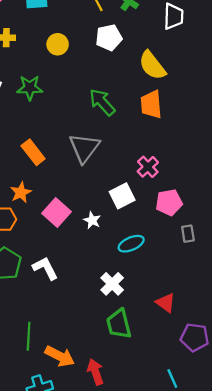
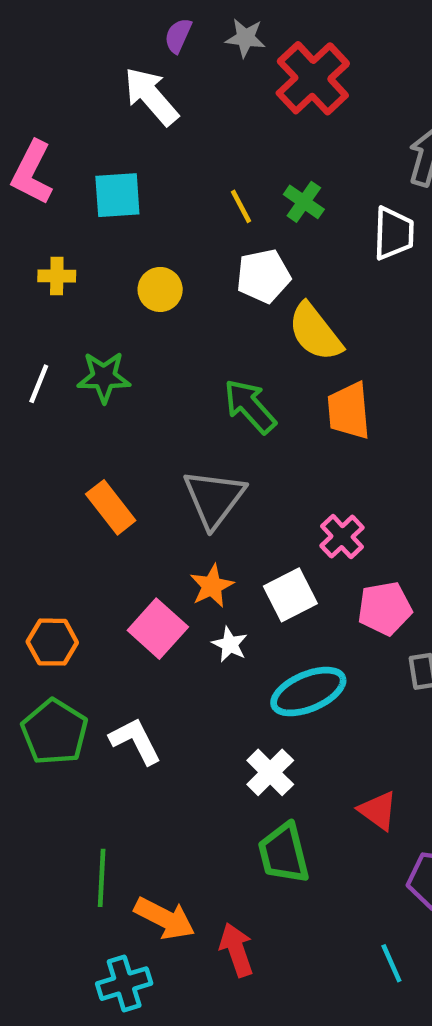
yellow semicircle: (152, 65) -> (315, 332), moved
orange star: (21, 192) -> (212, 586), moved
cyan ellipse: (131, 244) -> (308, 692), size x1.4

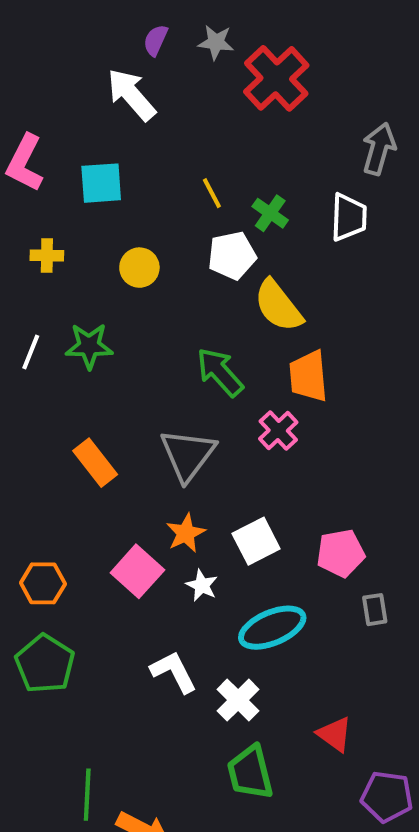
green cross: (304, 202) -> (270, 213), moved
pink cross: (342, 537) -> (278, 430), moved
white L-shape: (135, 741) -> (174, 672), moved

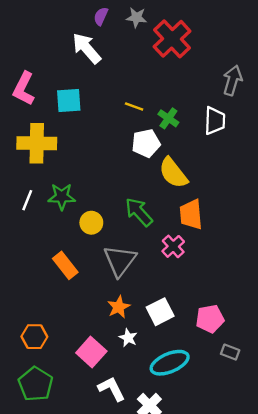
yellow line: (212, 193) -> (134, 106), turned -42
yellow cross: (47, 255) -> (37, 143), size x2.0
yellow circle: (139, 268) -> (91, 223), moved
pink square: (137, 571) -> (91, 352), moved
gray rectangle: (375, 610) -> (230, 352), turned -60

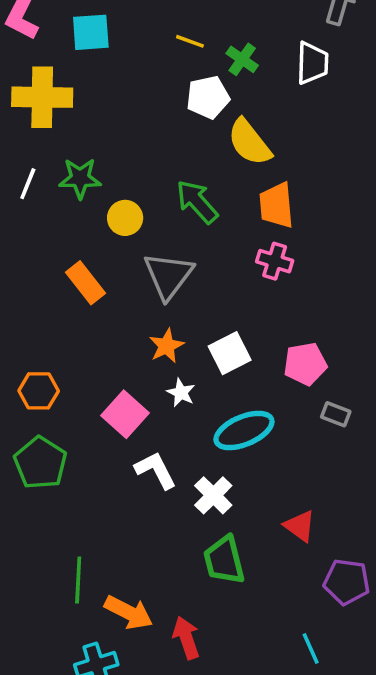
pink cross: (173, 246) -> (275, 261), moved, turned -30

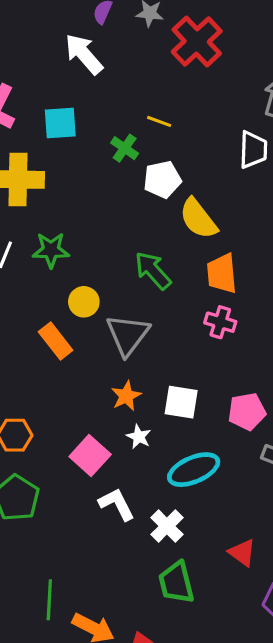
yellow line: (190, 41) -> (159, 121), moved
green cross: (242, 59) -> (125, 148), moved
yellow circle: (125, 218) -> (84, 302), moved
white square: (230, 353) -> (181, 402), turned 36

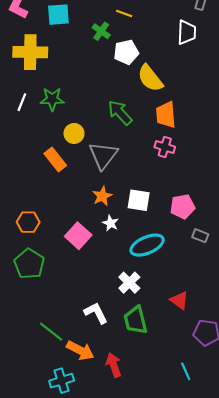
white L-shape: (117, 504) -> (96, 313), moved
green line: (49, 600) -> (51, 332), turned -55

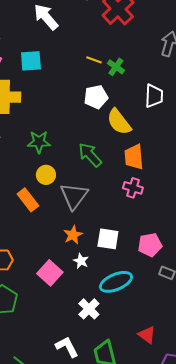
green cross: (101, 31) -> (116, 67), moved
white trapezoid: (187, 32) -> (154, 96), moved
green star: (52, 99) -> (39, 142), moved
white cross: (129, 283) -> (89, 309), moved

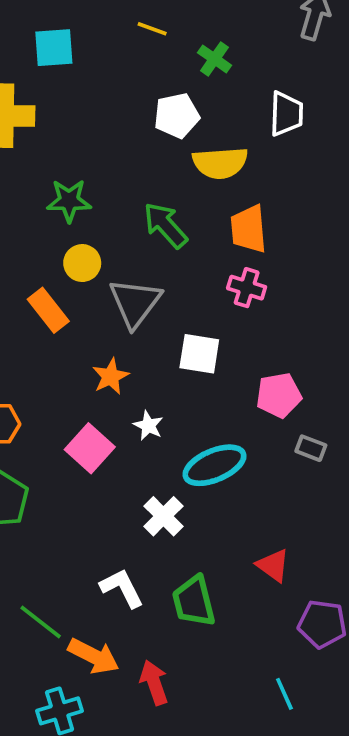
yellow line: (94, 60) -> (152, 29), moved
yellow semicircle: (119, 122) -> (220, 163), turned -56
orange star: (73, 235) -> (111, 376), moved
white square: (108, 239) -> (199, 354), moved

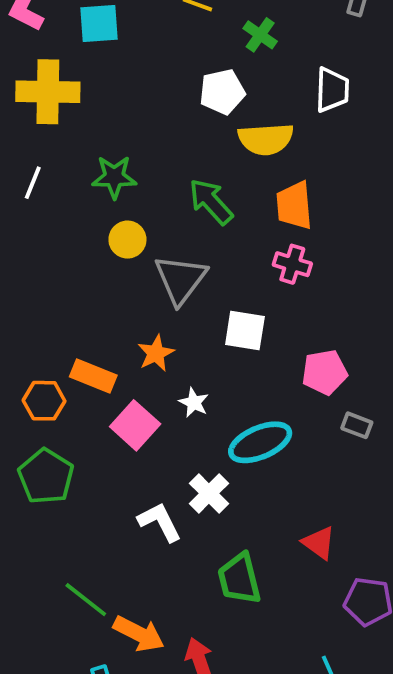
orange rectangle: (48, 310) -> (93, 376), moved, turned -30
white L-shape: (122, 588) -> (160, 522), moved

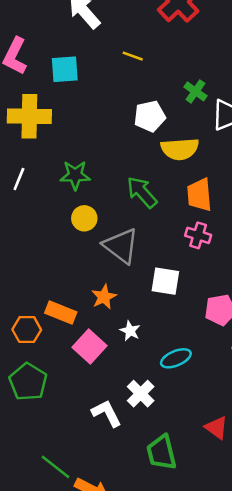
green cross: (260, 35) -> (195, 91), moved
gray triangle: (181, 279) -> (121, 246), turned -30
cyan ellipse: (260, 442) -> (176, 358), size x0.7

